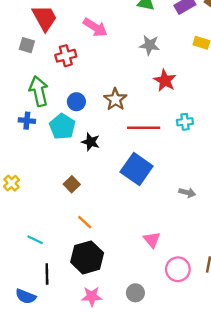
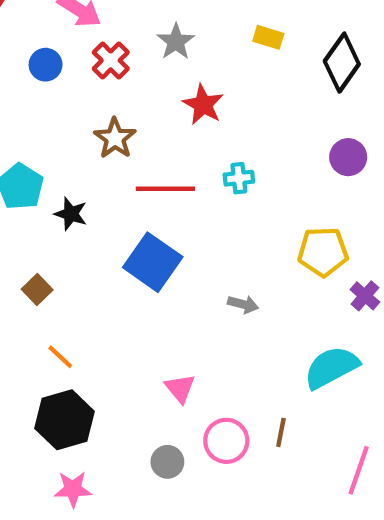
gray star: (150, 45) -> (176, 42), turned 30
red cross: (66, 56) -> (111, 60), moved, turned -30
blue circle: (76, 102) -> (46, 65), moved
gray circle: (135, 293) -> (167, 462), moved

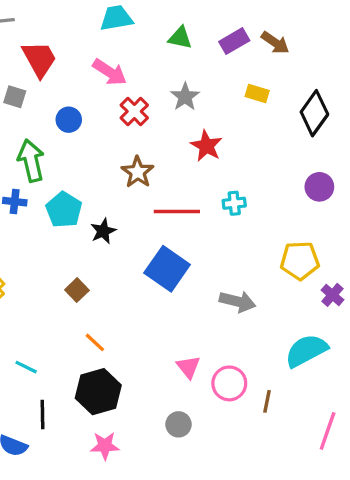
blue circle: (46, 65) -> (69, 120), moved
black star: (71, 214) -> (103, 231), turned 30
gray arrow: (243, 304) -> (237, 301), size x1.5
pink circle: (226, 441) -> (229, 383), moved

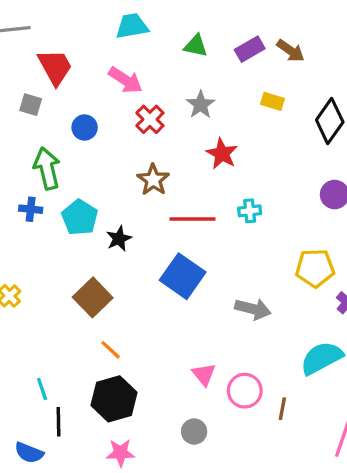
brown square: (77, 290) -> (93, 297), size x1.6
cyan line: (26, 367) -> (42, 389), moved, turned 45

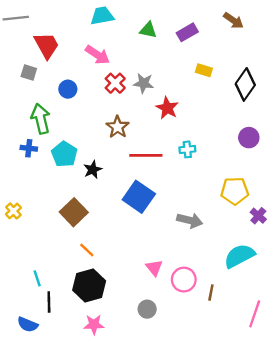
brown arrow: (291, 51) -> (233, 21), moved
gray star: (201, 105) -> (144, 83), moved, turned -30

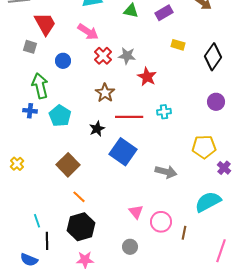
black star: (93, 170) -> (97, 129), moved

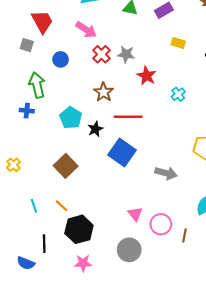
cyan cross: (164, 112) -> (178, 94), moved, turned -32
cyan pentagon: (60, 116) -> (71, 118), moved
orange line: (79, 197) -> (62, 206), moved
cyan line: (37, 221) -> (34, 206), moved
gray circle: (130, 247) -> (129, 250), size x1.5

